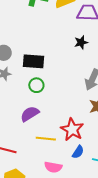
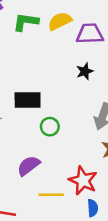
green circle: (36, 85) -> (50, 127), moved
blue semicircle: (78, 152) -> (93, 208), turned -32

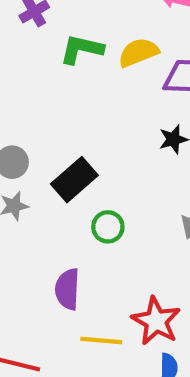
black rectangle: (28, 100) -> (74, 180), turned -45
purple semicircle: (29, 166) -> (67, 289), turned -55

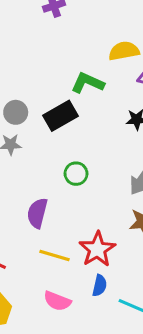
green L-shape: (82, 49) -> (88, 83), moved
black rectangle: (74, 180) -> (61, 116), moved

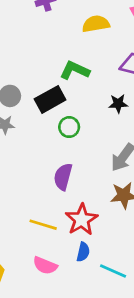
yellow semicircle: (124, 51) -> (96, 24), moved
green circle: (76, 174) -> (69, 127), moved
purple semicircle: (37, 213) -> (63, 177), moved

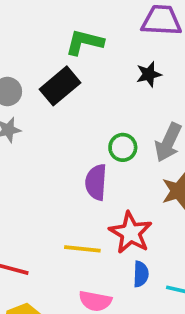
green circle: (69, 127) -> (123, 147), moved

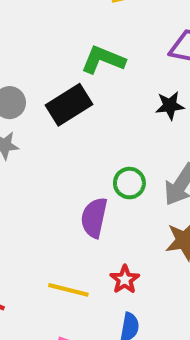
red star: (131, 233) -> (125, 279), size x0.6

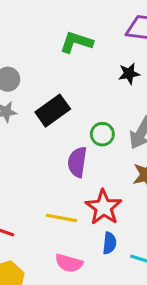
black rectangle: (69, 105) -> (53, 111), moved
red star: (125, 279) -> (104, 207), size x1.6

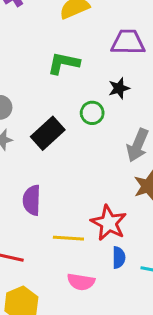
green circle: (102, 134) -> (92, 113), moved
purple semicircle: (77, 162) -> (32, 200), moved

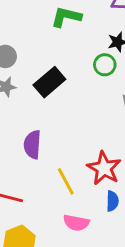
green circle: (92, 113) -> (105, 65), moved
yellow line: (68, 238) -> (66, 181), turned 56

